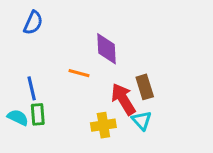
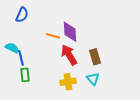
orange line: (79, 73) -> (53, 36), moved
red arrow: (123, 99) -> (69, 55), moved
cyan semicircle: (18, 117) -> (12, 48), moved

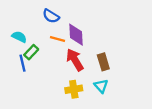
blue semicircle: (22, 15) -> (51, 16), moved, turned 98
cyan semicircle: (12, 48) -> (19, 37), moved
green rectangle: (25, 75) -> (31, 52), moved, turned 48

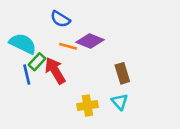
purple diamond: (76, 35) -> (90, 41), turned -65
cyan semicircle: (19, 37) -> (23, 44), size x1.5
red arrow: (75, 60) -> (55, 71), moved

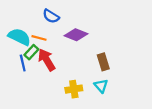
orange line: (68, 46) -> (39, 38), moved

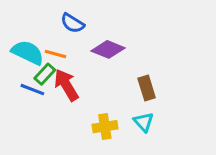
blue line: (23, 63) -> (32, 90), turned -56

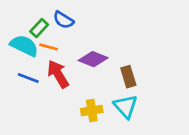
purple diamond: (108, 49) -> (93, 59), moved
green rectangle: (45, 74) -> (39, 28), moved
cyan triangle: (144, 122) -> (126, 106), size x1.4

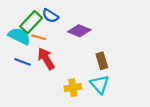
green rectangle: (39, 28) -> (31, 22), size x1.5
purple diamond: (93, 59) -> (79, 31), moved

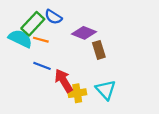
red arrow: (46, 59) -> (64, 81), moved
brown rectangle: (102, 61) -> (99, 50), moved
blue line: (22, 62) -> (42, 66), moved

